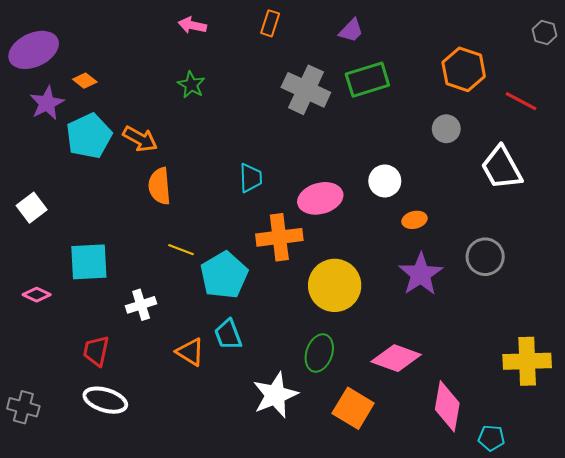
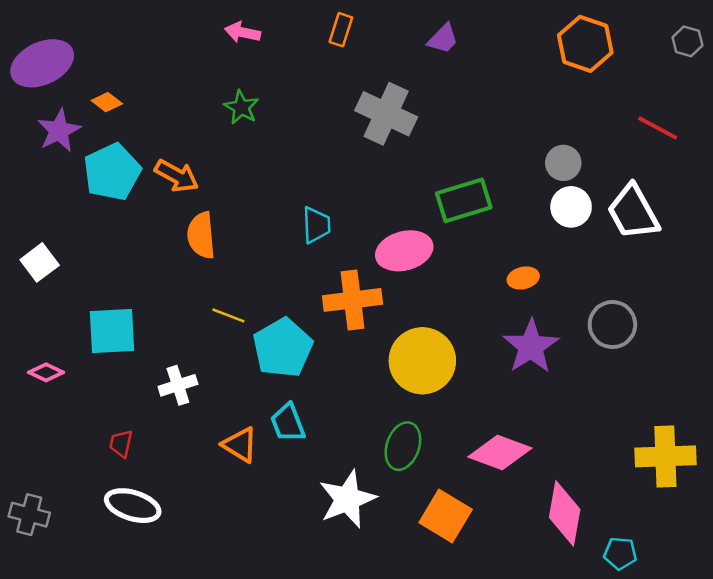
orange hexagon: (464, 69) -> (585, 44), moved
green rectangle: (367, 80) -> (464, 200), moved
white circle: (385, 181) -> (571, 207), moved
red trapezoid: (96, 351) -> (121, 443), size x0.7

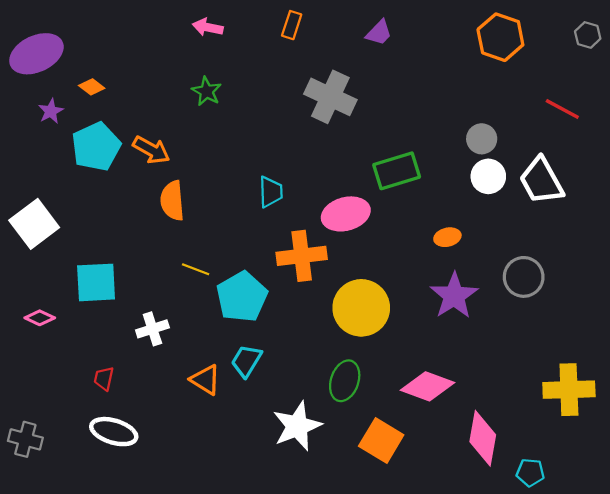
purple star: (59, 131) -> (51, 111), size x0.7
white square: (40, 262) -> (34, 224), size x1.5
cyan trapezoid: (288, 423) -> (246, 361), turned 52

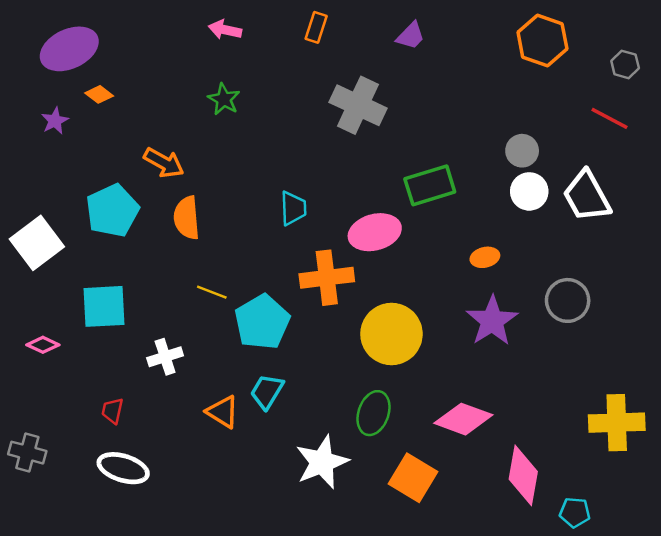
gray hexagon: (588, 35) -> (625, 64), moved
purple ellipse: (36, 54) -> (69, 49), moved
cyan pentagon: (96, 147) -> (112, 211), moved
gray cross: (25, 439) -> (27, 453), moved

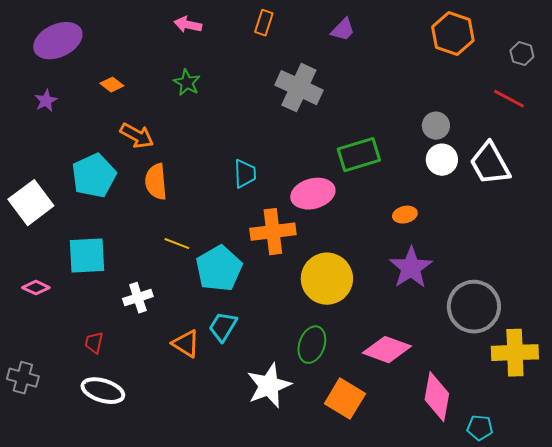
orange diamond: (99, 94) -> (112, 85), moved
gray circle: (568, 300) -> (474, 307), moved, size x1.4

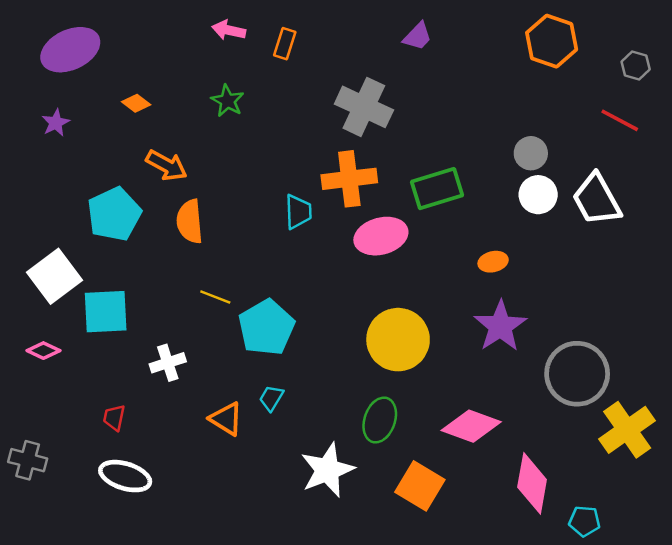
orange rectangle: (264, 23) -> (285, 44), moved
white square: (31, 203) -> (54, 276), moved
orange cross: (273, 232) -> (349, 179), moved
cyan trapezoid: (223, 327) -> (271, 398), size x0.7
yellow cross: (515, 353) -> (627, 430), turned -33

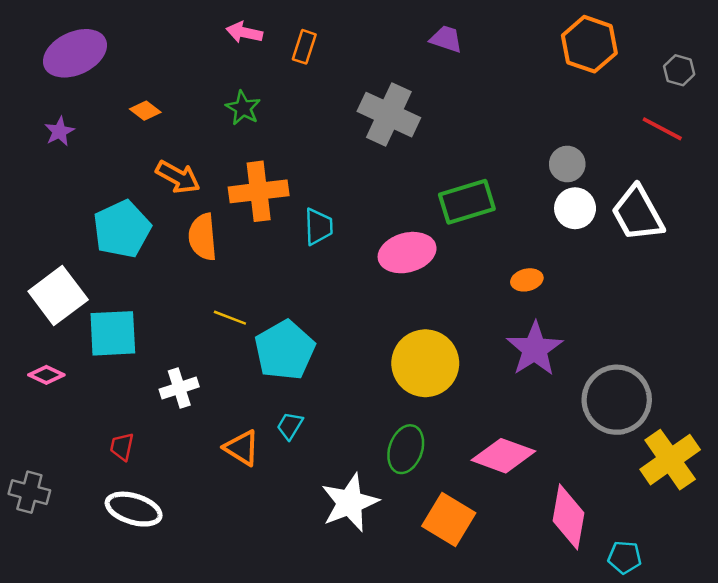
purple trapezoid: (418, 36) -> (446, 39), turned -116
orange cross: (349, 179) -> (259, 191), moved

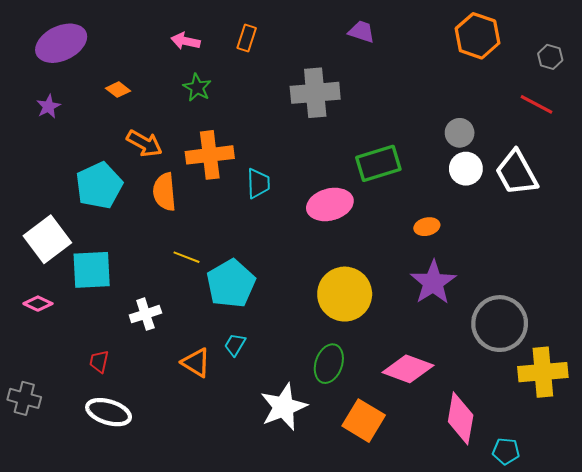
pink arrow: (244, 32) -> (186, 41), moved
gray cross: (389, 115) -> (315, 93), turned -30
yellow cross: (670, 460) -> (543, 372), turned 30

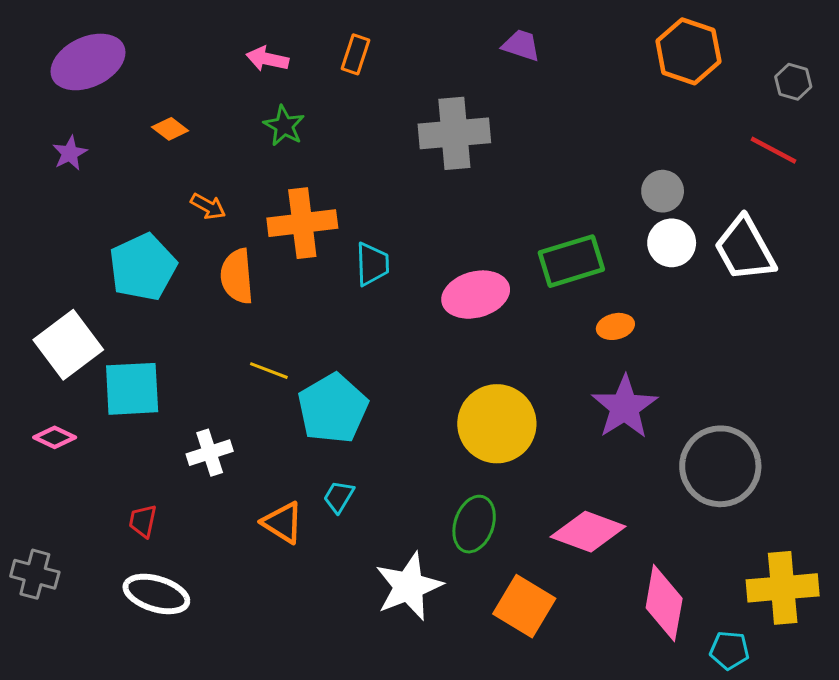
orange arrow: (144, 143) -> (208, 206), size x0.7
green rectangle: (378, 163) -> (571, 261), moved
yellow cross: (543, 372) -> (783, 588), moved

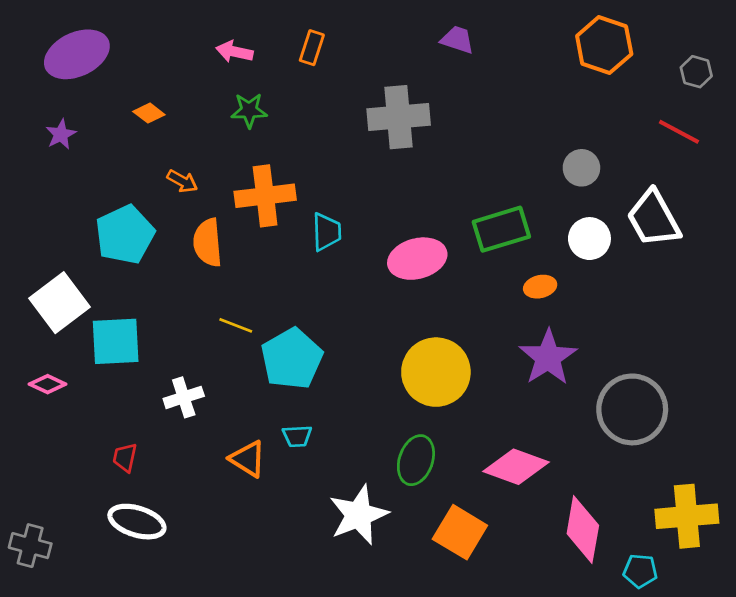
green star: (284, 126) -> (249, 110), turned -30
white circle: (672, 243) -> (589, 239), moved
cyan trapezoid: (339, 497) -> (297, 436), turned -124
gray cross: (35, 574) -> (30, 546), moved

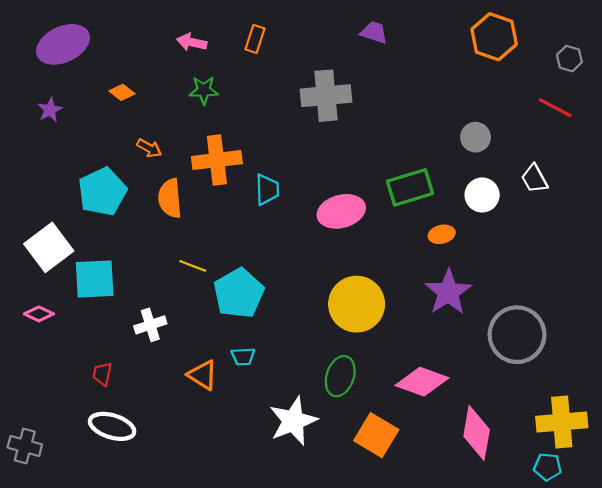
white trapezoid: (654, 219) -> (534, 179), size x0.6
cyan pentagon: (640, 571) -> (548, 467), moved

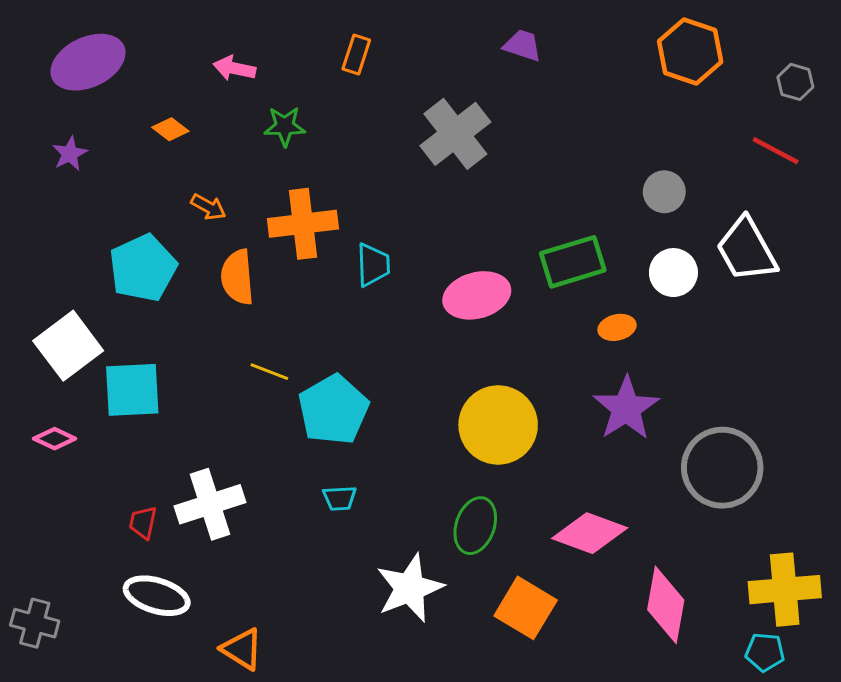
pink arrow: (192, 42) -> (234, 68), moved
gray cross: (326, 96) -> (455, 134), turned -33
white trapezoid: (534, 179) -> (747, 250), size x1.6
white cross: (150, 325) -> (210, 504), moved, size x1.5
orange triangle: (203, 375) -> (242, 649), moved

